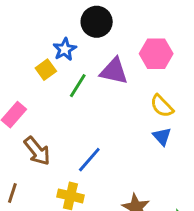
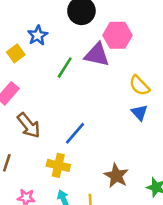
blue star: (65, 49) -> (38, 35), moved
pink hexagon: (156, 54) -> (118, 35), moved
yellow square: (46, 70) -> (16, 53), moved

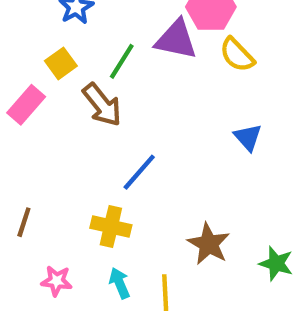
yellow square: (16, 53) -> (61, 63), moved
yellow semicircle: (139, 86) -> (237, 55), moved
brown arrow: (29, 125) -> (102, 105), moved

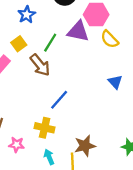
brown star: (209, 244) -> (85, 146), moved, turned 30
pink star: (57, 281) -> (17, 145), moved

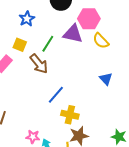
yellow square: (19, 44) -> (20, 45), turned -32
yellow cross: (45, 128) -> (70, 115), moved
pink star: (17, 145) -> (33, 137), moved

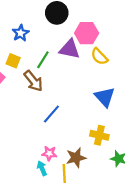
blue triangle: (106, 79) -> (105, 97), size x1.5
yellow cross: (70, 115) -> (99, 135), moved
pink star: (33, 137) -> (49, 153), moved

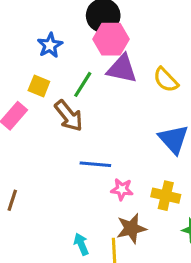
pink hexagon: (87, 33) -> (111, 39), moved
blue line: (51, 114) -> (95, 164), turned 54
pink star: (49, 153) -> (122, 189), moved

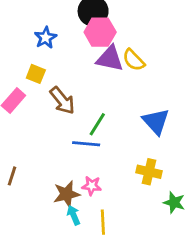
yellow semicircle: (166, 80) -> (134, 60), moved
green line: (83, 84) -> (97, 124), moved
pink star: (122, 189) -> (92, 186), moved
brown star: (131, 228) -> (67, 194), moved

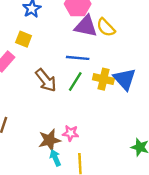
brown arrow: (62, 101) -> (46, 80), moved
blue line: (86, 144) -> (78, 58), moved
yellow cross: (149, 172) -> (103, 79), moved

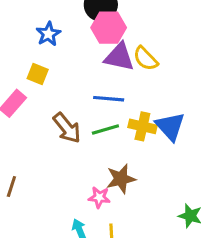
green line: (75, 81) -> (105, 129), turned 42
brown star: (49, 140) -> (121, 179), moved

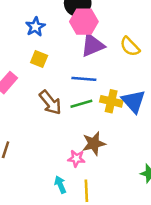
purple triangle: (119, 57) -> (93, 45), turned -35
yellow semicircle: (146, 59) -> (130, 47), moved
yellow square: (38, 74) -> (39, 59), moved

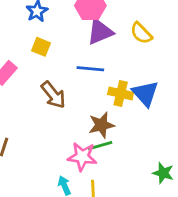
green line: (81, 104) -> (100, 146), moved
brown star: (94, 144) -> (101, 125), moved
pink star: (76, 158) -> (82, 157), size x1.5

